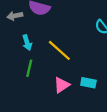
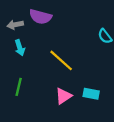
cyan arrow: (27, 43) -> (20, 48), moved
green line: (29, 68) -> (19, 87), moved

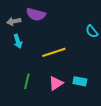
yellow line: (61, 60) -> (54, 52), turned -60
green line: (19, 87) -> (27, 81), moved

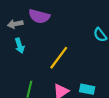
yellow line: (54, 52) -> (59, 58), turned -35

